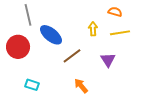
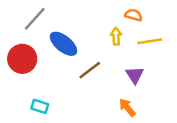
orange semicircle: (115, 12) -> (134, 15), moved
gray line: (28, 15) -> (35, 19), turned 55
orange arrow: (81, 86) -> (127, 108), moved

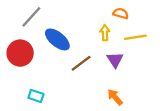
purple triangle: (135, 75) -> (115, 60), moved

